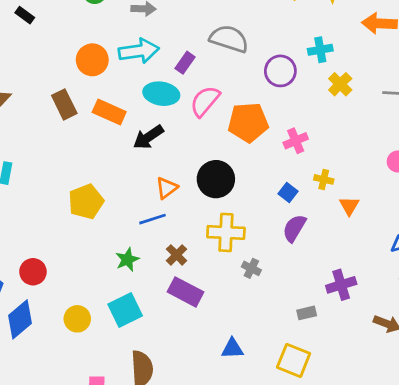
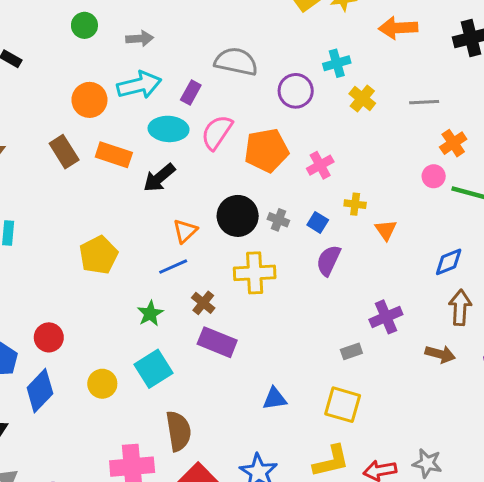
gray cross: (251, 268) -> (278, 220), moved

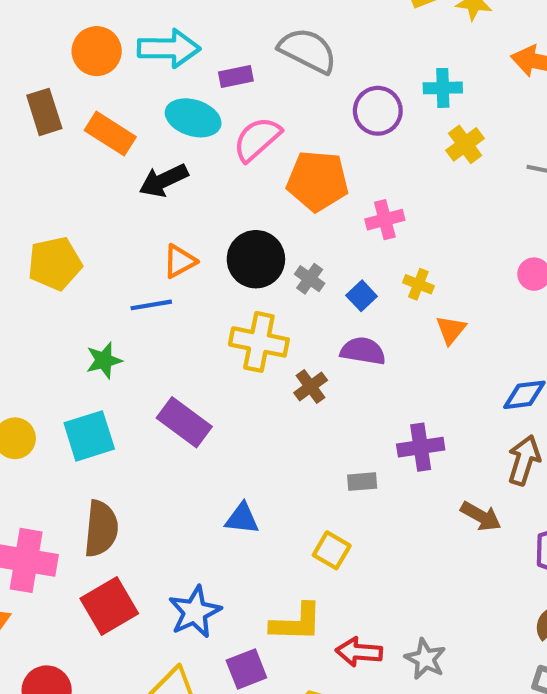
purple rectangle: (191, 93) -> (236, 76), turned 35
purple semicircle: (328, 260) -> (363, 351), turned 60
brown cross: (203, 303) -> (311, 386), moved
yellow square: (343, 405) -> (332, 550), size x0.7

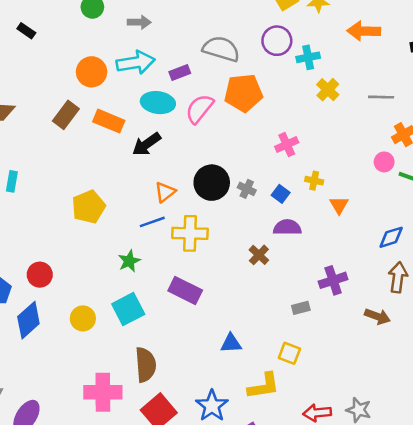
purple circle: (378, 111) -> (277, 41), moved
brown rectangle: (44, 112) -> (66, 115), turned 64
orange pentagon: (318, 181) -> (243, 93), moved
yellow cross: (259, 342) -> (190, 233), moved
yellow L-shape: (296, 623) -> (264, 386), moved

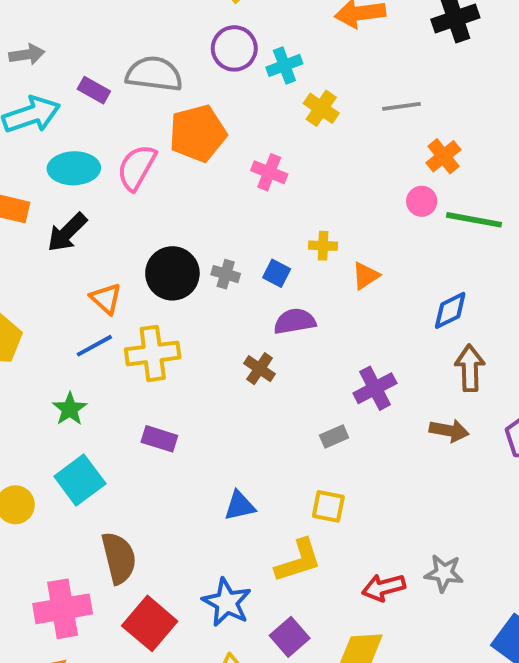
purple rectangle: (180, 73) -> (94, 90), moved, turned 60
pink cross: (287, 144) -> (269, 172), moved, turned -35
orange triangle: (165, 192) -> (106, 299), turned -30
orange triangle: (339, 205) -> (366, 276), turned 36
purple rectangle: (185, 290) -> (159, 439), size x0.7

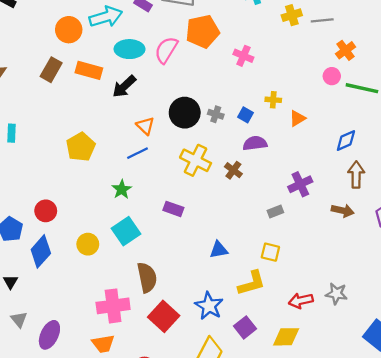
yellow cross: (321, 108) -> (292, 15), moved, turned 36
yellow cross: (153, 353) -> (196, 160), moved, turned 32

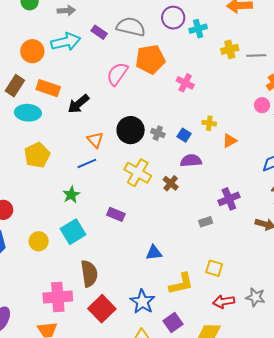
cyan ellipse: (129, 49) -> (28, 113), moved
yellow square: (270, 252) -> (214, 268), moved

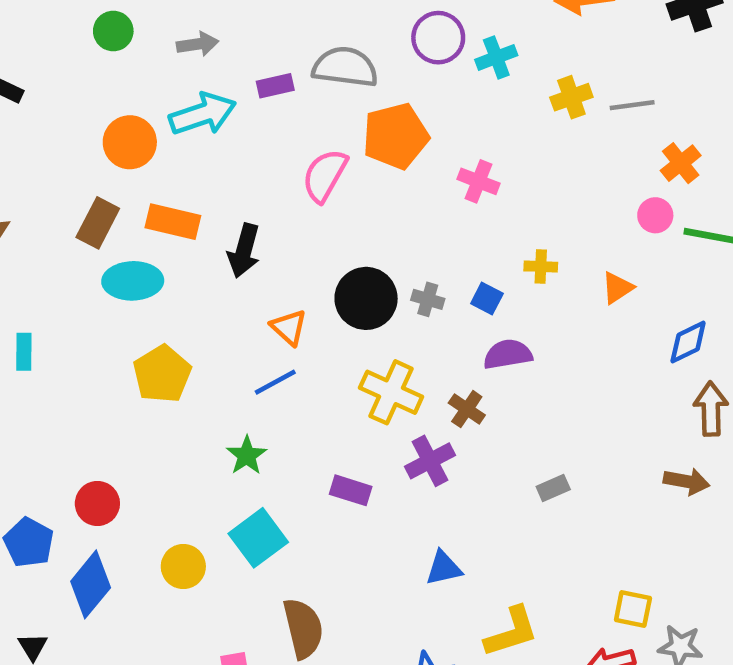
purple rectangle: (99, 32) -> (275, 86), turned -42
black arrow: (78, 104) -> (244, 251), turned -30
orange triangle: (230, 141) -> (617, 288), moved
purple cross: (229, 199) -> (430, 461), moved
yellow square: (214, 268) -> (633, 609), moved

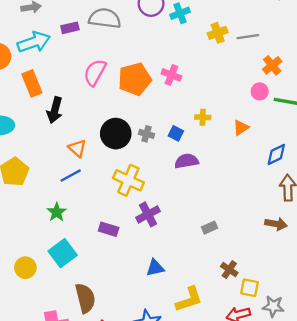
orange pentagon: (396, 136) -> (135, 79), moved
orange rectangle: (173, 222) -> (32, 83), moved, turned 55
brown cross: (467, 409) -> (229, 270), moved

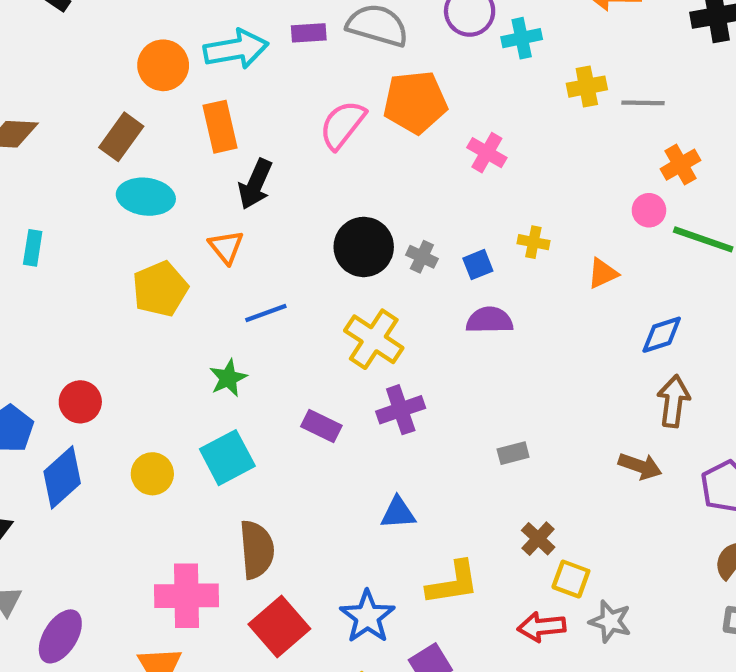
orange pentagon: (135, 79) -> (415, 102), moved
blue square: (176, 133) -> (478, 265), turned 32
orange triangle: (77, 148) -> (226, 247), moved

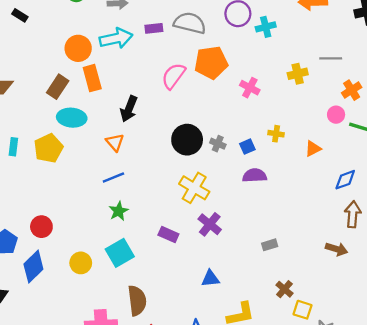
yellow cross: (587, 87) -> (298, 74), moved
orange rectangle: (220, 127) -> (92, 78), moved
yellow pentagon: (160, 289) -> (49, 148), moved
blue line: (266, 313) -> (113, 178), moved
purple cross: (401, 410) -> (210, 224), turned -30

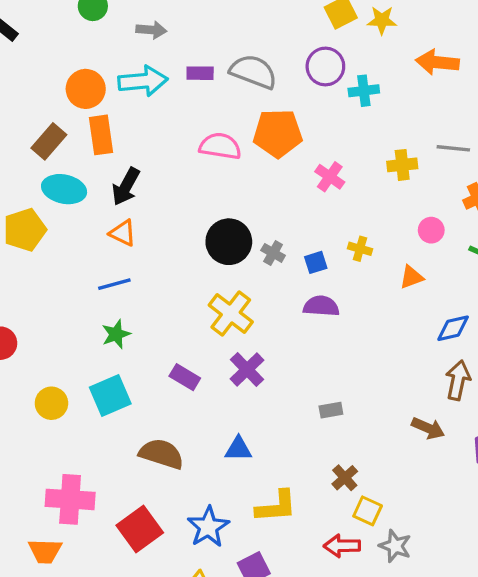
pink semicircle: (173, 76) -> (220, 146), turned 56
black arrow: (129, 109) -> (126, 187), moved
pink circle: (336, 115) -> (431, 230), moved
orange triangle: (115, 142) -> (123, 233), turned -30
brown semicircle: (137, 301) -> (161, 454), moved, turned -72

